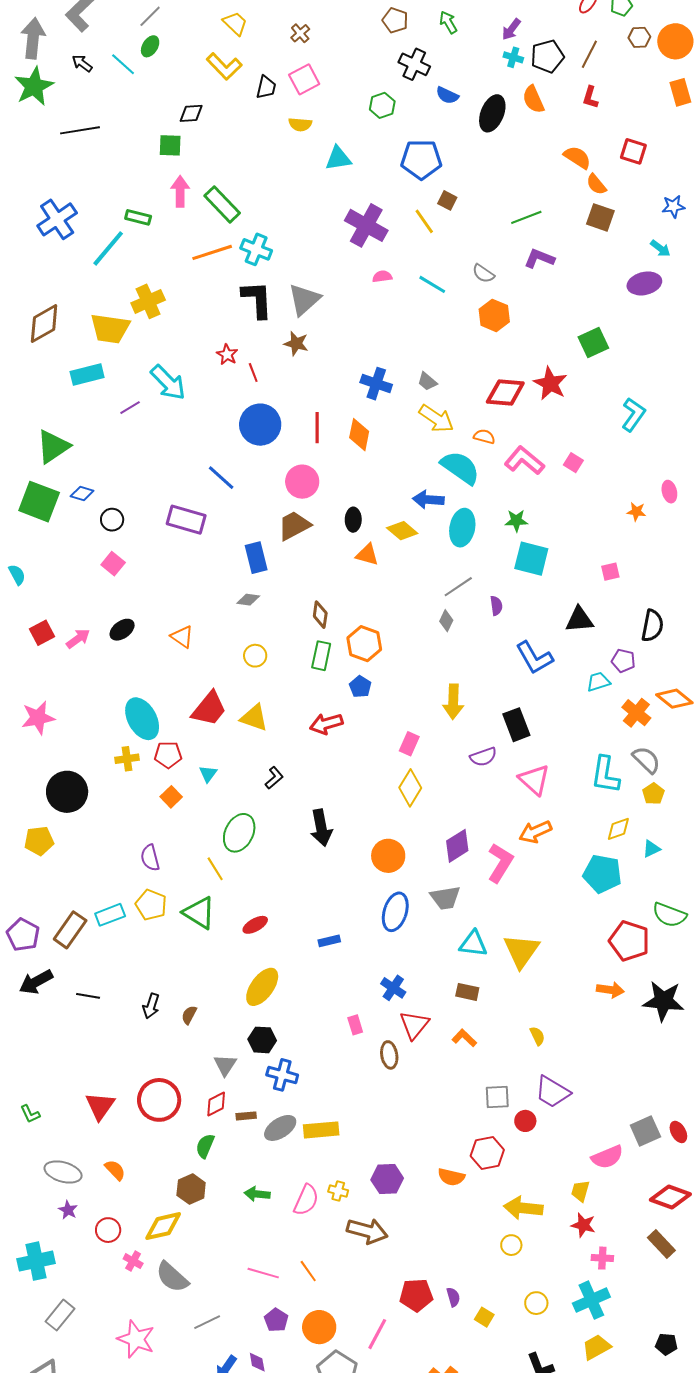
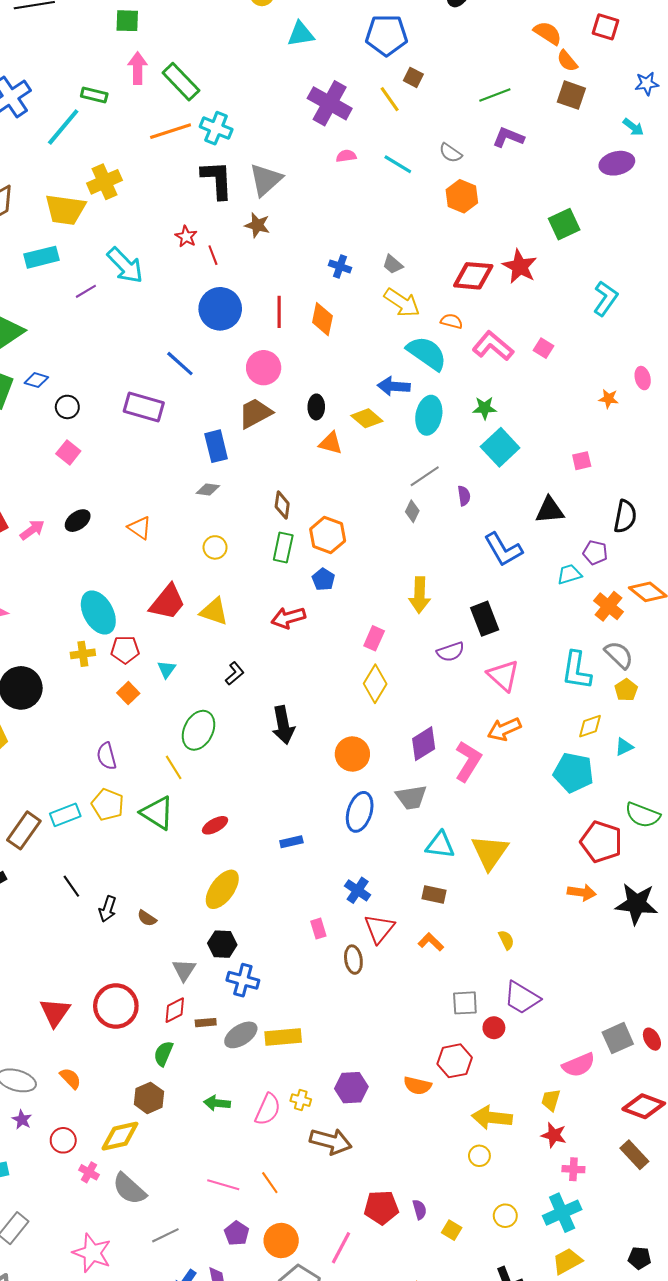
blue cross: (376, 384) -> (340, 266), size x0.7
cyan square: (531, 559) -> (500, 447), turned 33
black line: (88, 996) -> (71, 886), moved, turned 45
brown semicircle: (189, 1015) -> (147, 918), turned -84

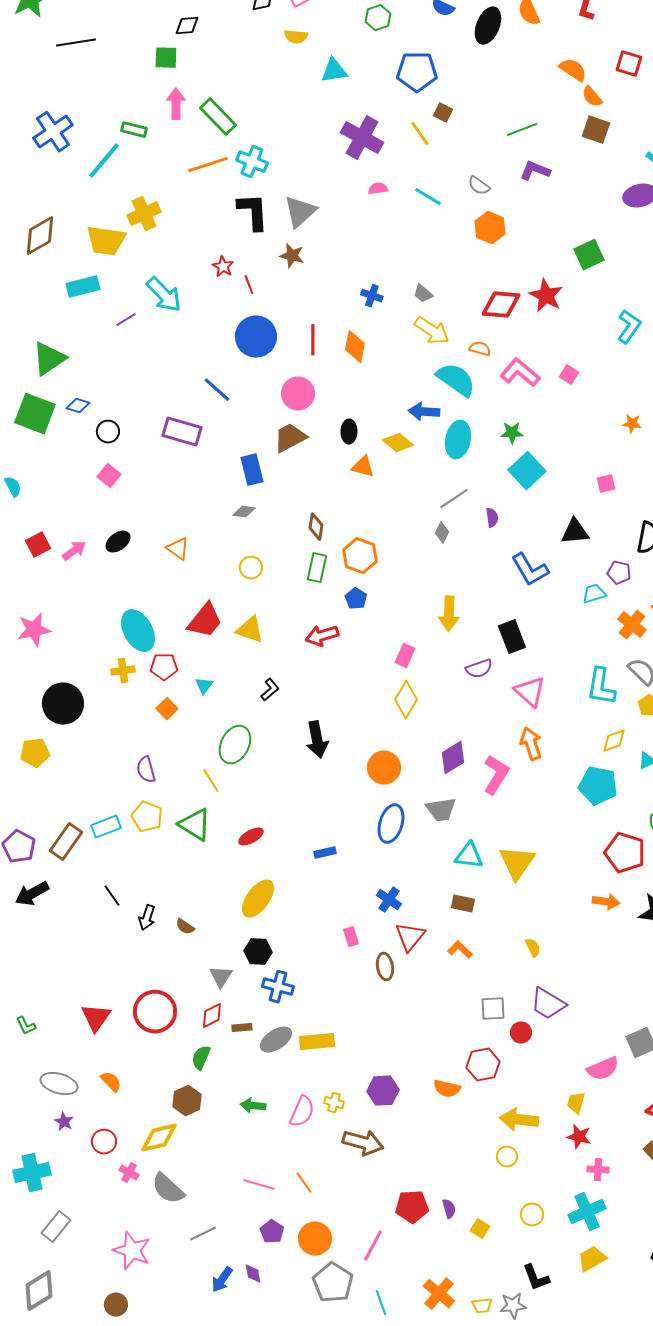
orange arrow: (504, 729) -> (531, 744), turned 96

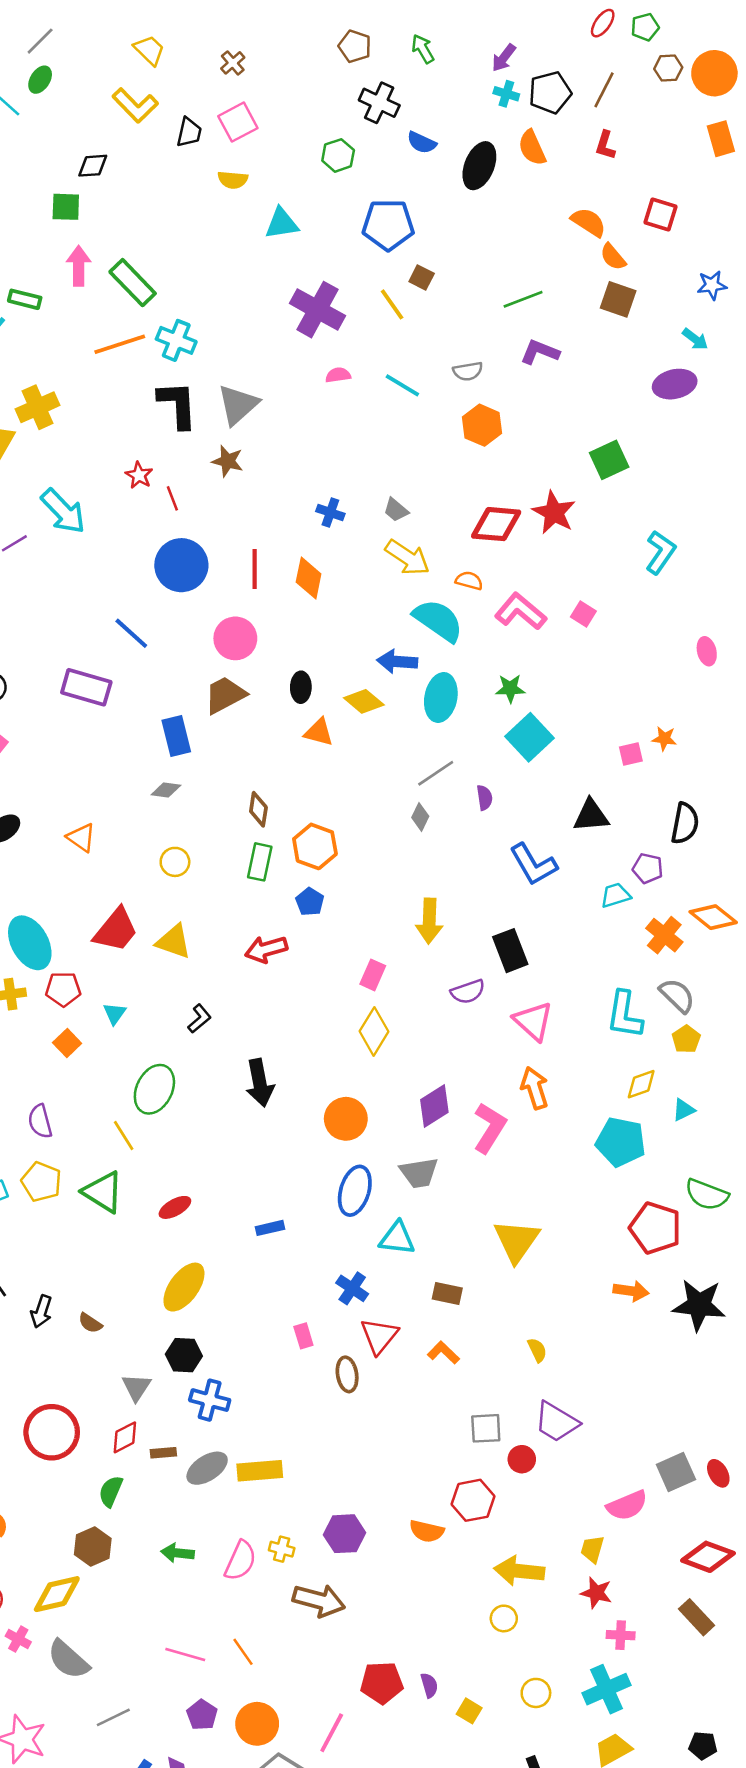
gray semicircle: (479, 186) -> (468, 371), turned -45
orange star: (632, 424) -> (664, 739), moved
cyan triangle: (469, 856) -> (397, 1238), moved

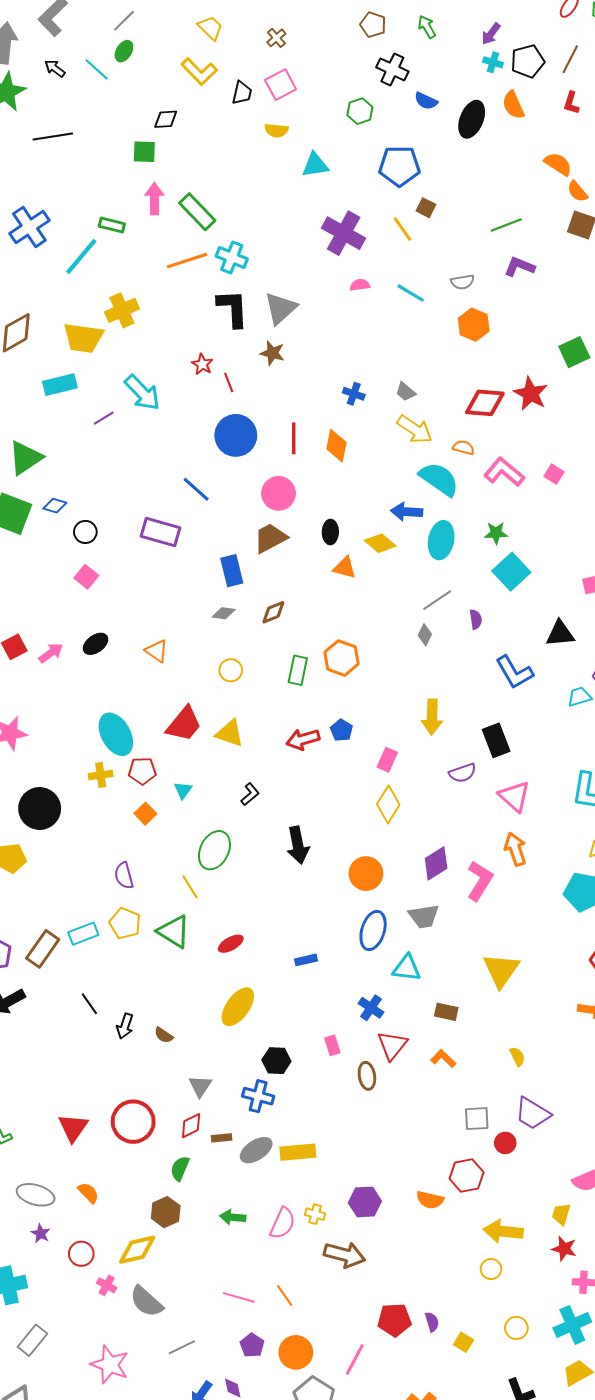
brown diamond: (258, 809) -> (273, 612), moved, turned 60
blue pentagon: (310, 902) -> (342, 730), moved
black hexagon: (184, 1355) -> (276, 1061), moved

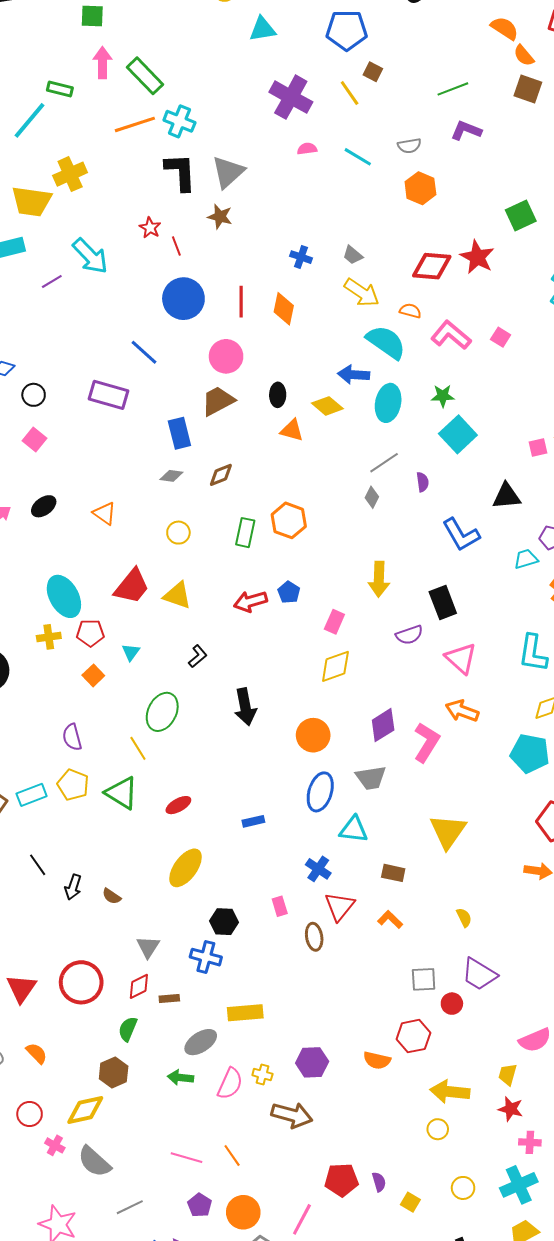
yellow diamond: (388, 804) -> (335, 666), turned 39
orange arrow: (515, 849) -> (462, 711), turned -52
gray ellipse: (256, 1150) -> (201, 1042), moved

